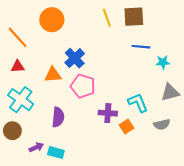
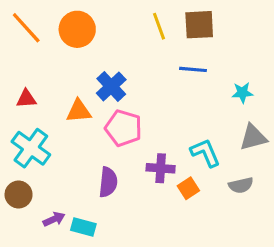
orange line: (18, 37) -> (26, 28), moved
blue line: (141, 47) -> (193, 69), moved
purple semicircle: (58, 117) -> (108, 182), moved

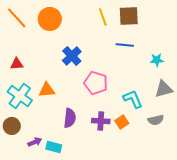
orange triangle: (79, 111) -> (47, 90), moved
pink pentagon: (124, 128) -> (96, 83), moved
purple cross: (161, 168) -> (101, 121), moved

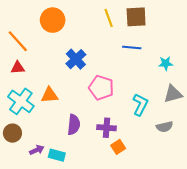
orange line: (17, 18) -> (18, 41), moved
cyan L-shape: (133, 99) -> (140, 105), turned 50
orange square: (122, 122) -> (118, 147), moved

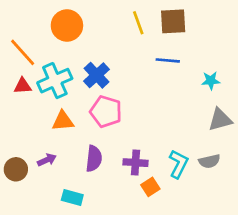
pink pentagon: (101, 88) -> (106, 112), moved
cyan cross: (21, 101) -> (55, 81), moved, turned 30
cyan L-shape: (140, 105) -> (178, 164), moved
purple arrow: (37, 150) -> (47, 160), moved

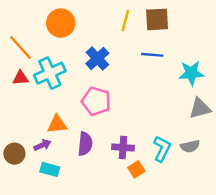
yellow line: (138, 23) -> (125, 21), turned 35
blue cross: (97, 75) -> (97, 58), moved
cyan star: (211, 81) -> (191, 73), size x1.5
orange triangle: (63, 121) -> (57, 124), moved
cyan rectangle: (72, 198) -> (50, 169), moved

